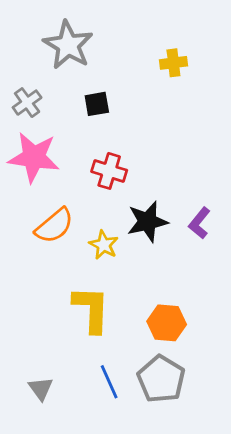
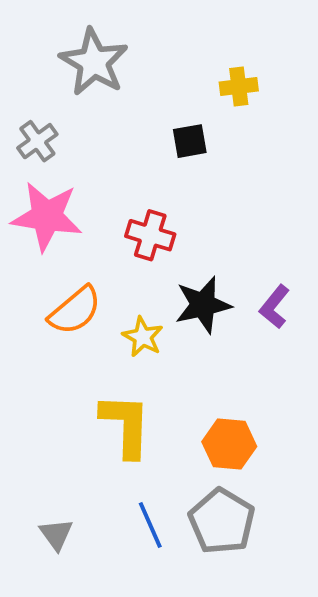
black square: (97, 104) -> (190, 141), moved

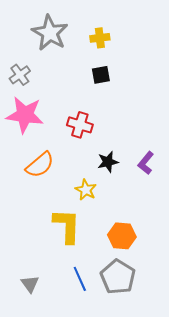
yellow cross: (239, 87) -> (100, 38), moved
black star: (203, 305) -> (108, 162), size x0.7
yellow star: (143, 337) -> (86, 190), moved

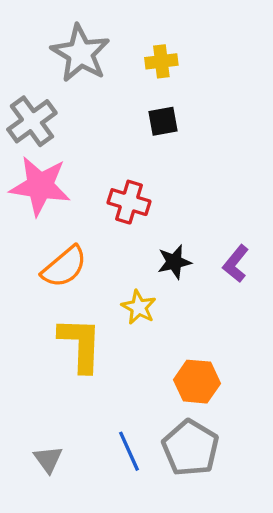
gray cross: (20, 75) -> (32, 121), size x1.4
yellow L-shape: (67, 226) -> (80, 344), moved

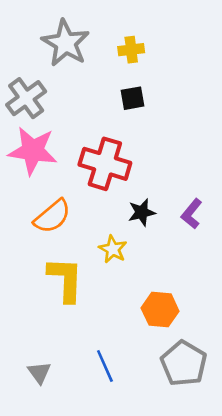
red cross: (129, 202) -> (105, 164), size x1.5
gray pentagon: (190, 448) -> (184, 363), moved

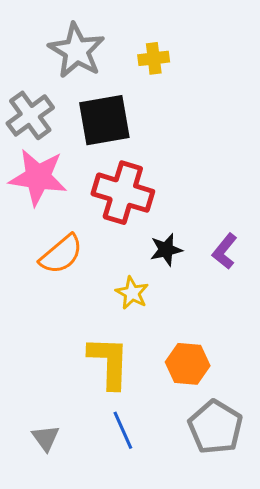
black square: (132, 98) -> (104, 120), moved, size x1.8
yellow L-shape: (66, 279) -> (109, 362), moved

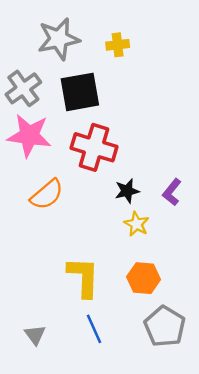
gray star: (77, 51) -> (59, 39), turned 30
yellow star: (132, 293) -> (136, 224), moved

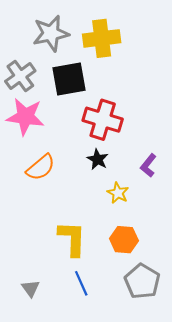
yellow cross: (118, 45) -> (102, 38), size x1.8
red cross: (94, 147) -> (103, 120), moved
black star: (127, 191) -> (98, 159), moved, turned -30

